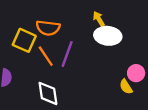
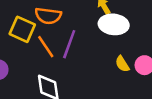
yellow semicircle: (126, 87) -> (122, 64), moved

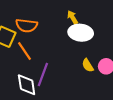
purple line: (69, 44) -> (43, 75), moved

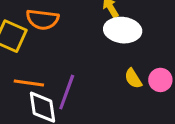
orange line: (24, 51) -> (29, 83), moved, turned -48

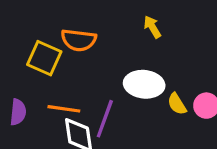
white ellipse: (123, 30) -> (144, 84), moved

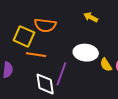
yellow arrow: (152, 27) -> (91, 17), turned -32
orange line: (64, 109) -> (36, 55), moved

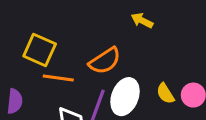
orange semicircle: (45, 25) -> (105, 61), moved, turned -40
white ellipse: (86, 53) -> (125, 97), moved, turned -75

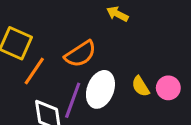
orange line: (58, 78) -> (34, 71), turned -64

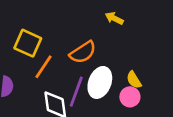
pink circle: (168, 88) -> (130, 97), moved

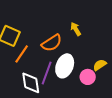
yellow arrow: (114, 18) -> (76, 29), moved, turned 32
yellow semicircle: (134, 80) -> (100, 65), moved, turned 88

